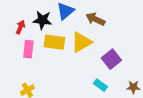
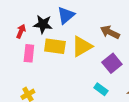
brown arrow: (95, 19) -> (110, 32), moved

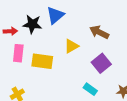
red arrow: (21, 31) -> (10, 31), turned 64
yellow rectangle: (55, 46) -> (42, 61), moved
yellow triangle: (82, 46) -> (71, 46), size x0.7

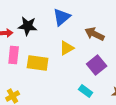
blue triangle: (55, 15) -> (62, 17), moved

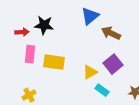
blue triangle: (62, 17) -> (90, 16), moved
yellow triangle: (67, 48) -> (90, 72), moved

